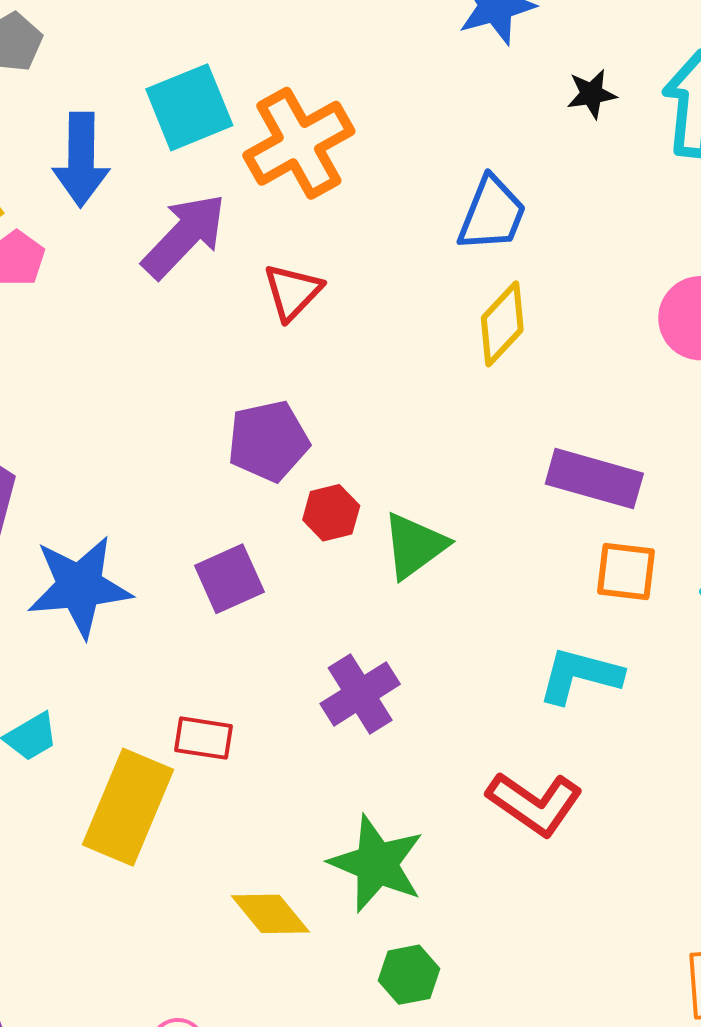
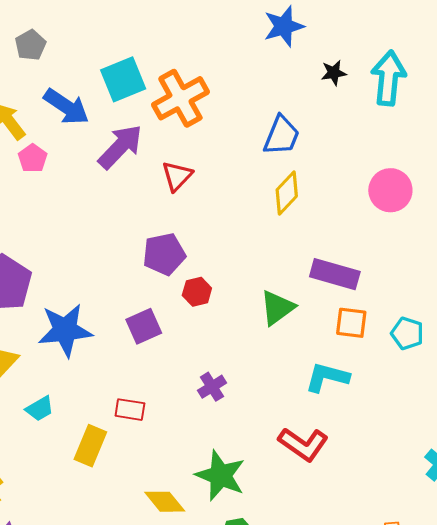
blue arrow: (81, 160) -> (66, 107), turned -57
green triangle: (415, 546) -> (277, 308), moved
purple cross: (360, 694) -> (212, 387), size x0.7
yellow rectangle: (128, 807) -> (90, 446), size x0.7

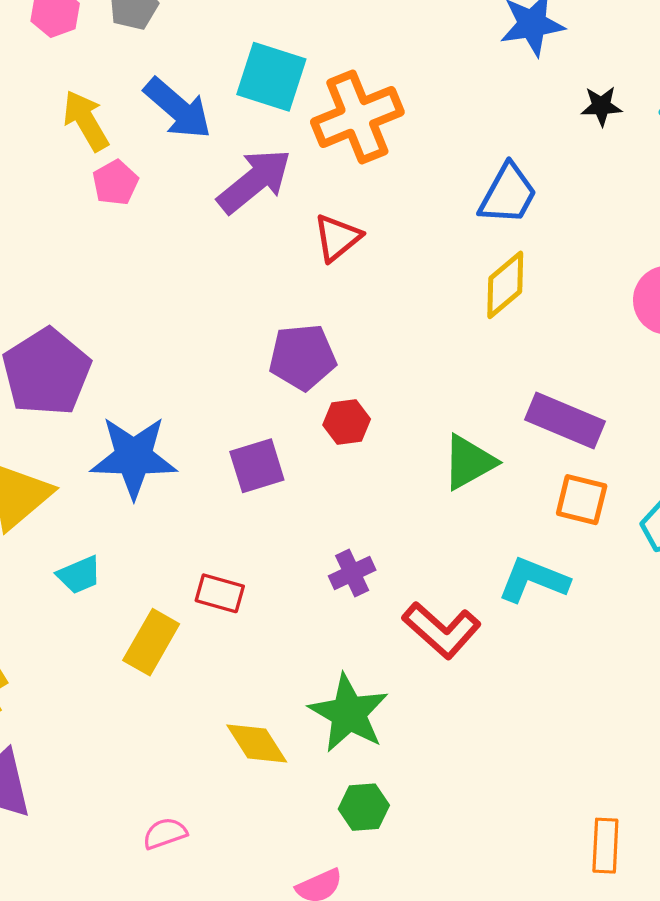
cyan square: (123, 79) -> (271, 77), turned 33
red L-shape: (303, 444) -> (442, 630), moved

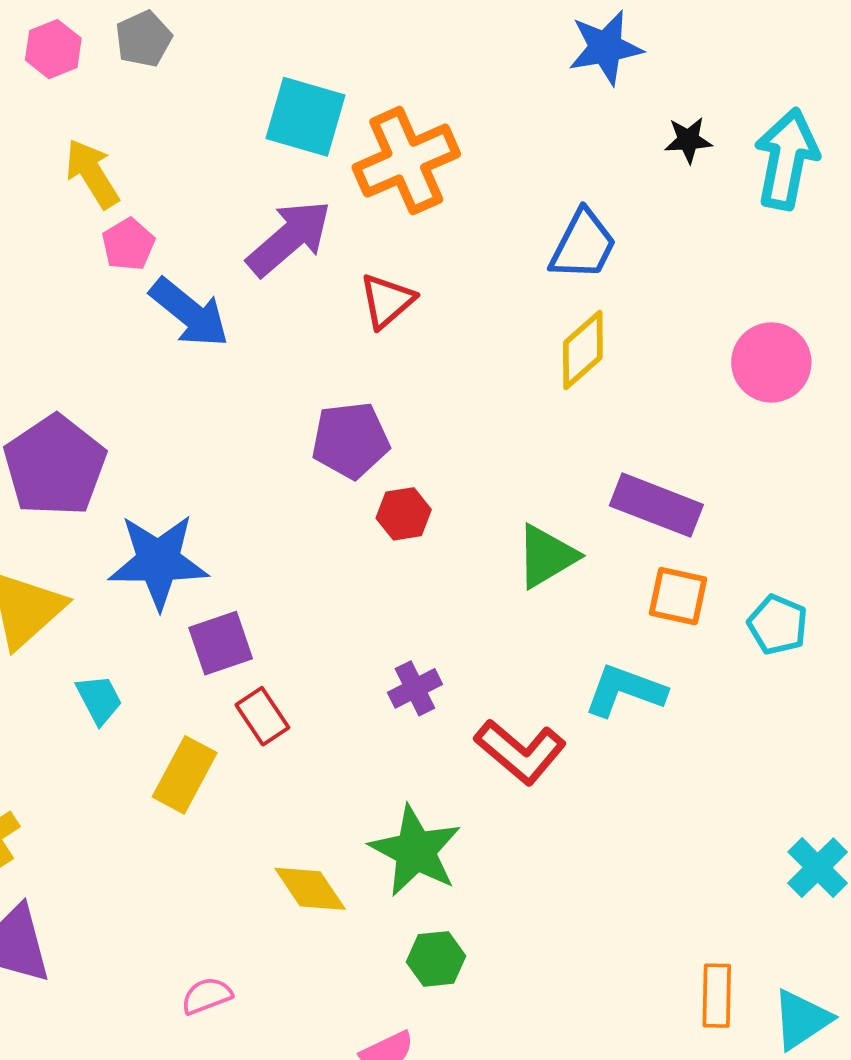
blue arrow: (178, 109) -> (189, 313), moved
purple square: (257, 466) -> (221, 643), moved
cyan trapezoid: (79, 575) -> (99, 699), turned -93
red rectangle: (220, 593) -> (262, 716), turned 42

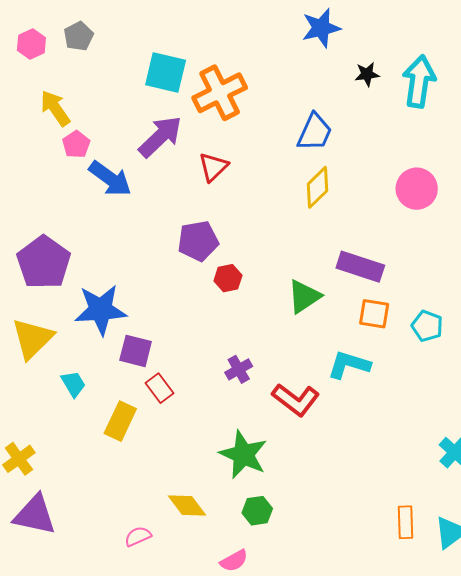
purple square: (221, 643) -> (136, 351), turned 36
yellow diamond: (310, 889) -> (187, 505), moved

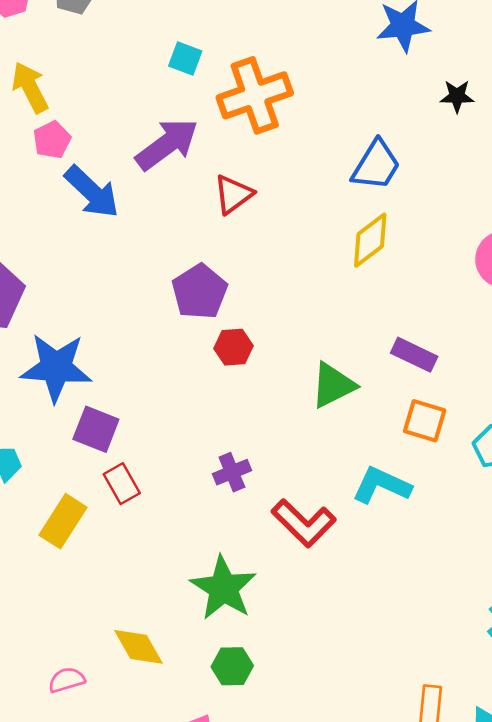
cyan square: (166, 73) -> (185, 59), size x0.6
purple pentagon: (198, 241) -> (200, 292), turned -30
purple rectangle: (360, 267) -> (414, 355), size x0.7

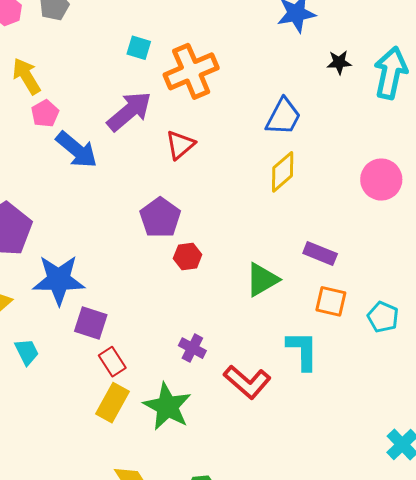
purple cross: (232, 472) -> (192, 348), turned -36
cyan L-shape: (382, 485) -> (302, 351), turned 69
yellow rectangle: (63, 521) -> (112, 403), moved
green star: (223, 588) -> (167, 406), moved

